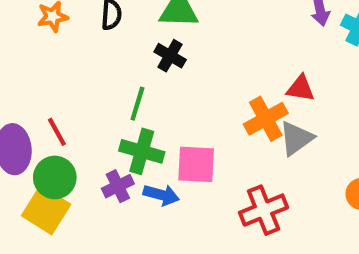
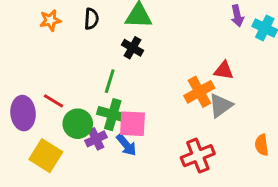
red line: (57, 132) -> (53, 101), turned -30
pink square: (196, 164) -> (132, 124), moved
green circle: (55, 177) -> (78, 124), moved
blue arrow: (161, 195) -> (126, 145), turned 35

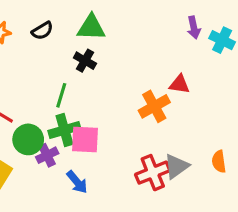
black semicircle: (91, 19) -> (42, 31), turned 55
gray triangle: (221, 105) -> (176, 166), moved
green cross: (113, 115) -> (64, 130), turned -32
blue arrow: (126, 145) -> (77, 182), moved

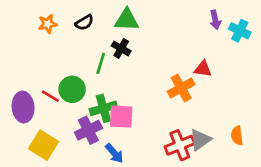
green line: (61, 95) -> (101, 63), moved
green circle: (28, 139) -> (72, 89), moved
purple cross: (47, 155) -> (88, 130), size x1.4

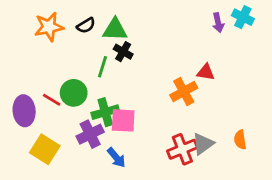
green triangle: (127, 20) -> (115, 30), moved
orange star: (48, 24) -> (49, 27), size x1.5
cyan cross: (240, 31) -> (243, 17), moved

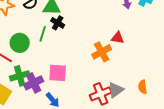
green circle: (74, 93) -> (20, 43), moved
green cross: (105, 112) -> (20, 76), moved

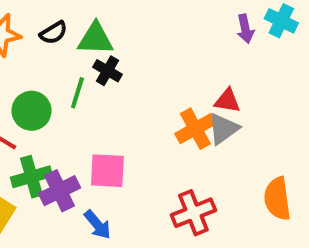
orange semicircle: (143, 87) -> (277, 199), size x1.5
gray triangle: (116, 90) -> (223, 129), moved

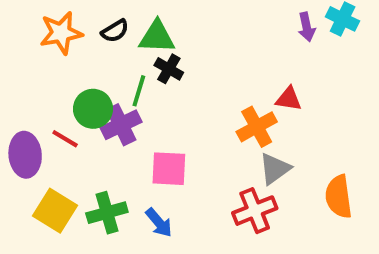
gray triangle: (223, 129) -> (275, 169), moved
green cross: (32, 177) -> (107, 213), moved
purple cross: (59, 191) -> (121, 125), moved

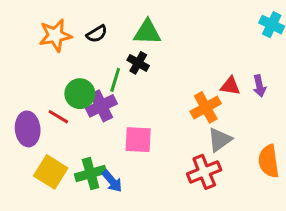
purple arrow: (307, 27) -> (259, 86), moved
green triangle: (157, 37) -> (147, 32), moved
blue arrow: (159, 223) -> (112, 181), moved

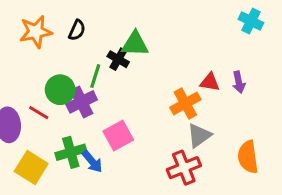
green triangle: (147, 32) -> (135, 44), moved
black semicircle: (97, 34) -> (77, 30), turned -35
pink square: (138, 140) -> (118, 136), turned -32
green cross: (91, 173) -> (71, 152), moved
blue arrow: (112, 181) -> (92, 161), moved

